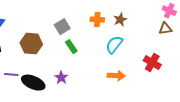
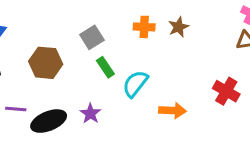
cyan semicircle: (114, 45) -> (135, 84), moved
black ellipse: (33, 83) -> (49, 121), turned -45

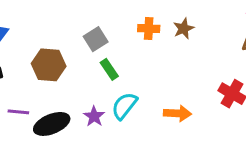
cyan semicircle: (135, 84) -> (124, 106), moved

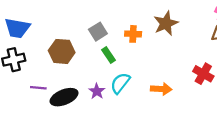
orange cross: (149, 28) -> (133, 34), moved
brown star: (184, 28) -> (166, 23), size x1.5

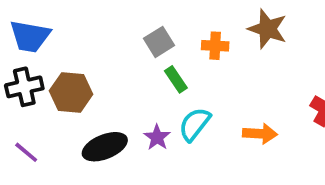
brown star: (166, 23) -> (267, 29), turned -30
brown hexagon: (62, 51) -> (71, 92), moved
purple line: (38, 88) -> (26, 152), moved, turned 35

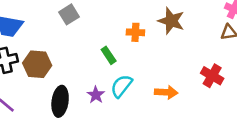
gray square: (159, 42) -> (69, 14), moved
black ellipse: (105, 147) -> (60, 101), turned -60

